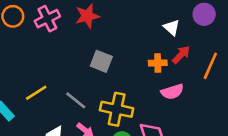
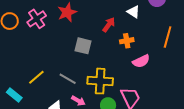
red arrow: (181, 55) -> (109, 25), moved

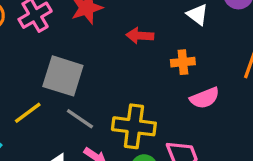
red arrow: (109, 25) -> (140, 36), moved, turned -126
gray square: (83, 46) -> (63, 76), moved, size x1.4

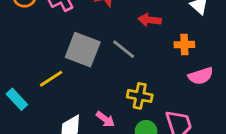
gray line: (80, 119) -> (124, 49), moved
yellow cross: (134, 126) -> (140, 96), size x0.7

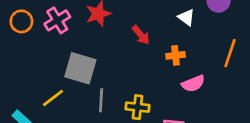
red arrow: (150, 20) -> (141, 35), turned -132
gray line: (124, 49) -> (101, 100), moved, turned 60

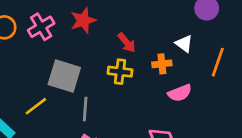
white triangle: (186, 17) -> (184, 44), moved
yellow cross: (138, 107) -> (120, 72), moved

